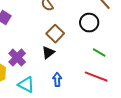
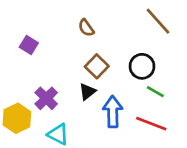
black circle: (89, 23) -> (142, 66), moved
blue arrow: (57, 80) -> (113, 112), moved, size x1.6

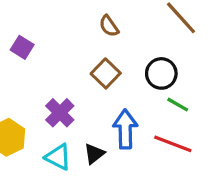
brown semicircle: (86, 28) -> (109, 26), moved
black triangle: (87, 92) -> (94, 154), moved
purple cross: (46, 98) -> (60, 113), moved

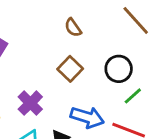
green line: (178, 105) -> (133, 96), turned -72
blue arrow: (125, 129) -> (87, 117), turned 108

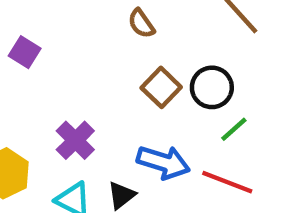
brown square: (70, 69) -> (161, 87), moved

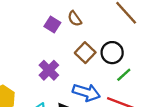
purple square: (25, 52) -> (52, 24), moved
purple cross: (75, 140) -> (49, 70), moved

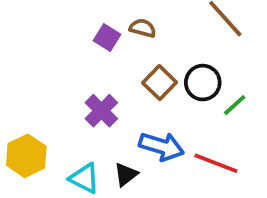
brown semicircle: (75, 19) -> (143, 28), turned 140
green line: (124, 75) -> (235, 105), moved

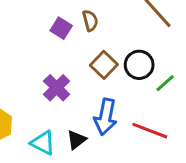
brown semicircle: (143, 28) -> (90, 20), turned 60
blue arrow: (161, 146) -> (105, 117), turned 84

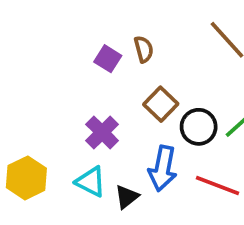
black circle: (139, 65) -> (199, 127), moved
cyan triangle: (43, 143) -> (91, 182), moved

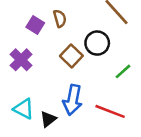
black circle: (199, 127) -> (97, 43), moved
purple cross: (102, 132) -> (21, 60), moved

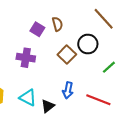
purple cross: (21, 60) -> (26, 58), turned -36
blue arrow: (73, 100) -> (68, 90), size x0.7

